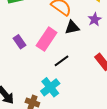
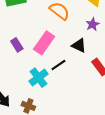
black triangle: (72, 27) -> (79, 45), moved, turned 35
cyan cross: (50, 87) -> (38, 78), moved

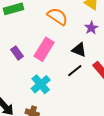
black line: (58, 65) -> (75, 71), moved

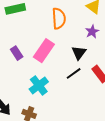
orange semicircle: (57, 16) -> (59, 18), turned 50
black triangle: (79, 50) -> (79, 53), turned 42

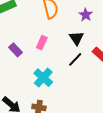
pink rectangle: (44, 51) -> (42, 43), size x0.6

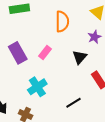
purple rectangle: (16, 50) -> (18, 53), size x1.5
black line: (75, 59) -> (74, 103), moved

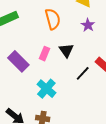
black triangle: (80, 57) -> (66, 50), moved
black line: (74, 103) -> (83, 73), moved

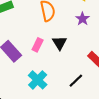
black line: (83, 73) -> (76, 81), moved

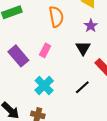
black triangle: (60, 43) -> (83, 48), moved

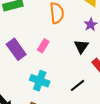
cyan cross: (44, 86) -> (40, 81), turned -30

